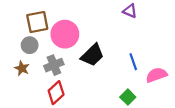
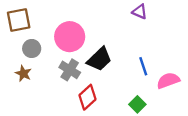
brown square: (37, 22) -> (19, 20), moved
gray cross: (54, 65) -> (70, 70), moved, turned -36
red diamond: (56, 93) -> (87, 97), moved

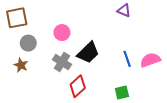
pink circle: (70, 37) -> (62, 33), size x0.6
pink semicircle: (168, 81) -> (150, 60), moved
green square: (137, 104) -> (122, 93), turned 32

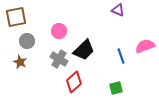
pink semicircle: (150, 60) -> (145, 46), moved

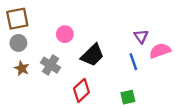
purple triangle: (118, 10) -> (141, 36), moved, turned 32
gray circle: (27, 41) -> (18, 43), moved
gray cross: (59, 59) -> (50, 65), moved

